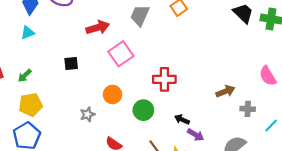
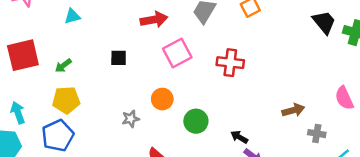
red cross: (164, 79) -> (230, 63), moved

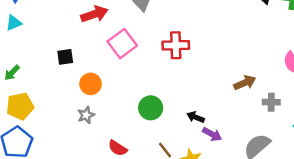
orange circle: (162, 99) -> (91, 84), moved

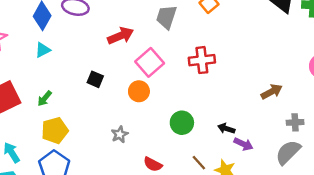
black square: (65, 57) -> (95, 79), turned 35
orange circle: (91, 84) -> (139, 91), moved
gray cross: (271, 102) -> (295, 122), moved

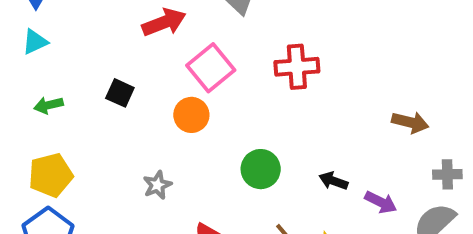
brown arrow: (272, 92) -> (410, 122), turned 40
green arrow: (45, 98) -> (49, 105), moved, turned 35
purple arrow: (243, 144) -> (381, 202), moved

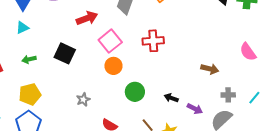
black square: (120, 93) -> (65, 53), size x1.5
orange circle: (191, 115) -> (113, 66), moved

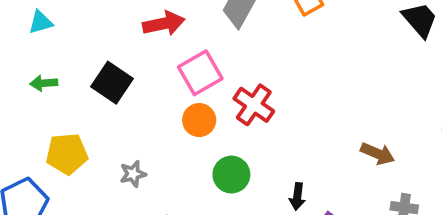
red cross: (153, 41) -> (254, 105), moved, turned 30
yellow pentagon: (30, 94) -> (67, 154), moved
black arrow: (171, 98) -> (297, 197), turned -112

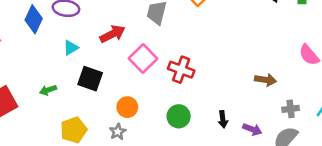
cyan triangle: (41, 22) -> (71, 48), moved
orange circle: (199, 120) -> (127, 107), moved

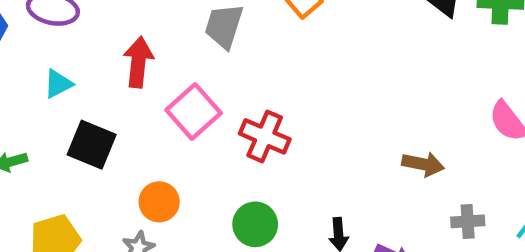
red arrow: (112, 34) -> (138, 62), turned -60

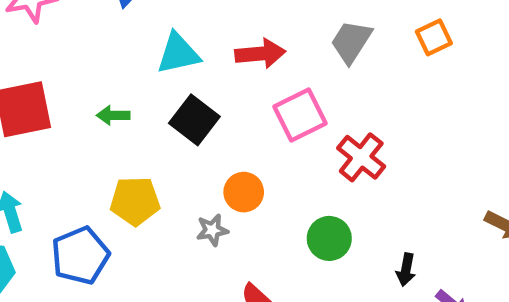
red arrow: (138, 62) -> (260, 54), turned 63
cyan triangle: (58, 84) -> (178, 53), size x1.5

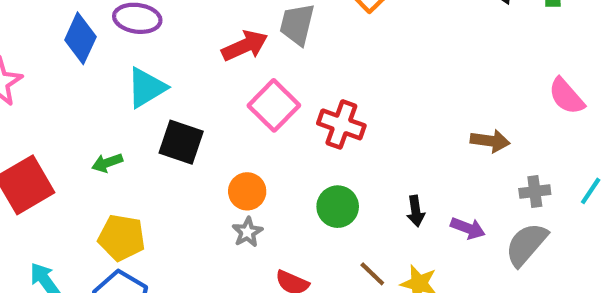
red arrow: (260, 54) -> (245, 46), moved
yellow pentagon: (135, 201) -> (122, 238), moved, turned 30
gray star: (212, 230) -> (247, 232), moved

